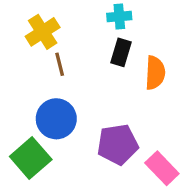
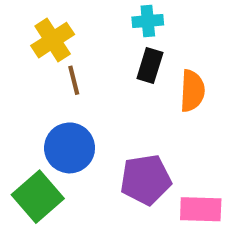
pink rectangle: (162, 168) -> (201, 209), turned -44

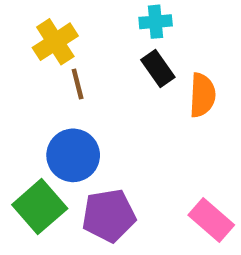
black rectangle: (150, 65) -> (158, 68), turned -52
purple pentagon: (146, 180) -> (109, 215), moved
pink rectangle: (201, 209) -> (211, 220), turned 39

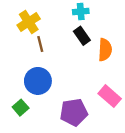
green square: (40, 207) -> (21, 108), size x0.6
purple pentagon: (109, 215) -> (74, 112), moved
pink rectangle: (211, 220) -> (110, 96), moved

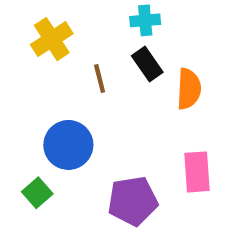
brown line: (40, 44) -> (100, 79), moved
pink rectangle: (110, 96) -> (197, 172), turned 45

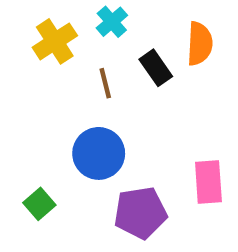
cyan cross: (145, 20) -> (112, 22), moved, turned -36
orange semicircle: (189, 89) -> (200, 44), moved
blue circle: (68, 145) -> (99, 153), moved

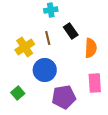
cyan cross: (112, 22) -> (51, 10), turned 32
yellow cross: (55, 41) -> (25, 47), moved
orange semicircle: (200, 44) -> (91, 48), moved

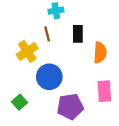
black rectangle: (71, 31) -> (78, 34), turned 35
brown line: (48, 38) -> (47, 34), moved

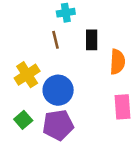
yellow cross: (27, 51) -> (27, 75), moved
purple pentagon: (70, 107) -> (58, 125), moved

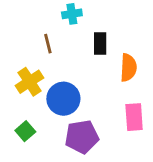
brown line: (55, 40) -> (48, 44), moved
purple pentagon: (58, 125) -> (82, 137), moved

